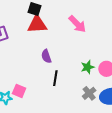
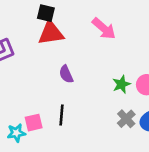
black line: (55, 78) -> (62, 115), moved
pink square: (19, 91) -> (34, 123), turned -32

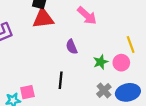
purple semicircle: (66, 74) -> (72, 47), moved
black line: (62, 115) -> (61, 80), moved

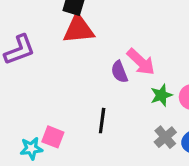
pink arrow: (87, 16) -> (141, 62), moved
pink square: (27, 92) -> (53, 137), turned 32

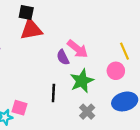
green star: (161, 95) -> (82, 81), moved, size x1.5
gray cross: (165, 137) -> (87, 112), moved

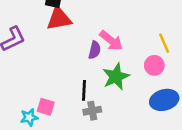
purple semicircle: (63, 57) -> (95, 50), turned -140
gray cross: (87, 112) -> (92, 111), moved, turned 35

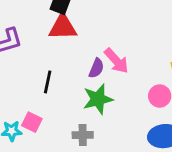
green star: (116, 77) -> (98, 99), moved
black line: (84, 90) -> (48, 82), moved

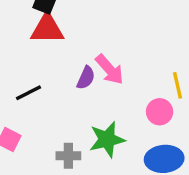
black line: (48, 82) -> (29, 93), turned 50
green star: (98, 99) -> (107, 140), moved

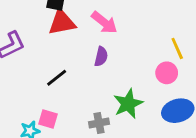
pink arrow: (110, 69) -> (104, 22), moved

